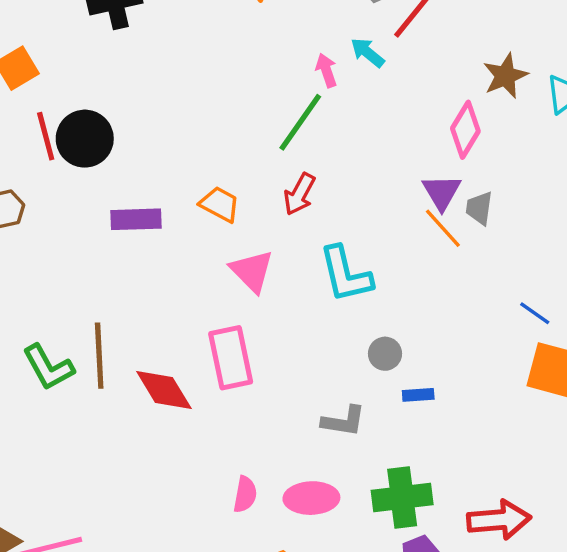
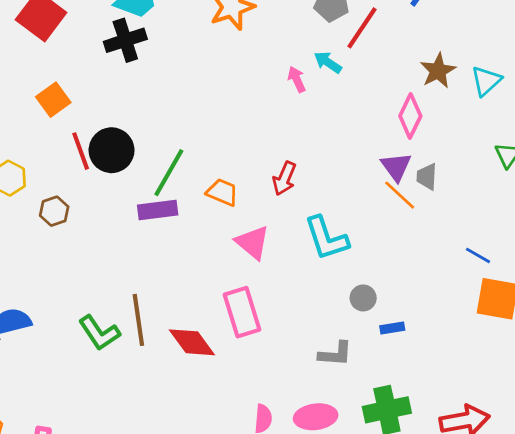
green line: (300, 122) -> (169, 173), moved

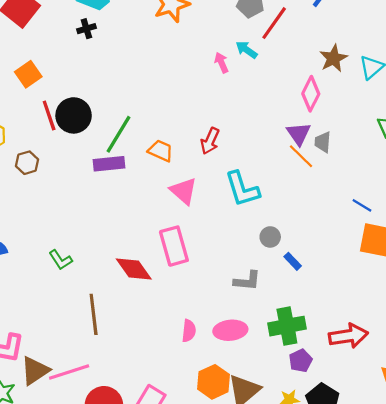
black cross: (125, 40) -> (86, 29), size x0.6
brown line: (138, 320) -> (94, 314), moved
blue rectangle: (392, 328) -> (293, 261), turned 54
green L-shape: (99, 333) -> (61, 260), size x0.7

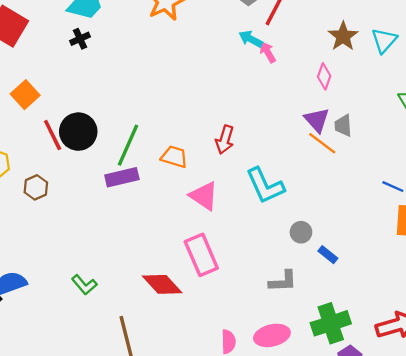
pink arrow: (221, 63) -> (268, 52), moved
pink diamond: (311, 94) -> (324, 76), size x0.7

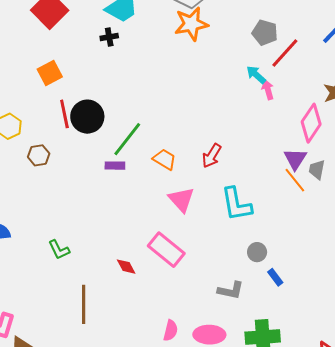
pink diamond: (324, 76) -> (311, 123), size x1.6
purple rectangle: (122, 177) -> (115, 166), size x0.7
pink rectangle: (201, 255) -> (166, 250), turned -42
red diamond: (162, 284) -> (126, 267), size x0.6

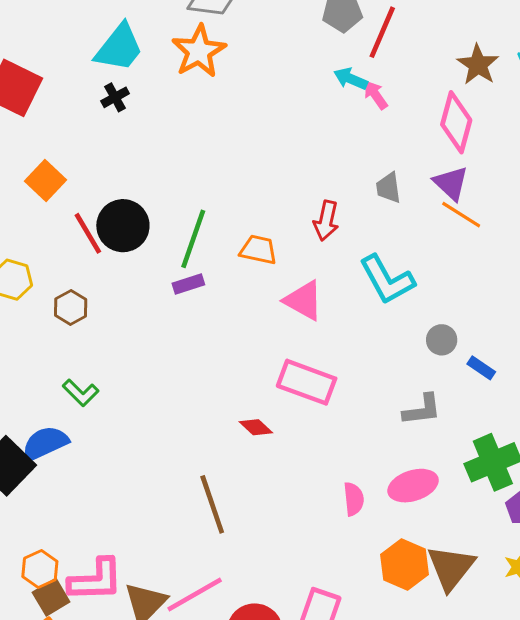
orange star: (191, 24) -> (199, 51), moved
gray trapezoid: (317, 170) -> (388, 188), moved
green L-shape: (59, 250) -> (81, 393), moved

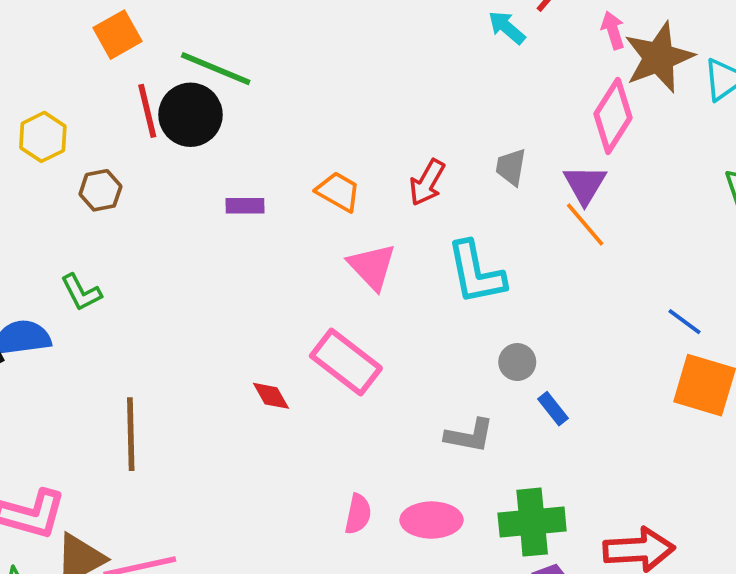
brown star: (478, 65) -> (659, 57), size x1.4
pink arrow: (376, 95) -> (613, 30), moved
green line: (193, 239) -> (216, 69), moved, turned 76
brown line: (212, 504) -> (131, 434), moved

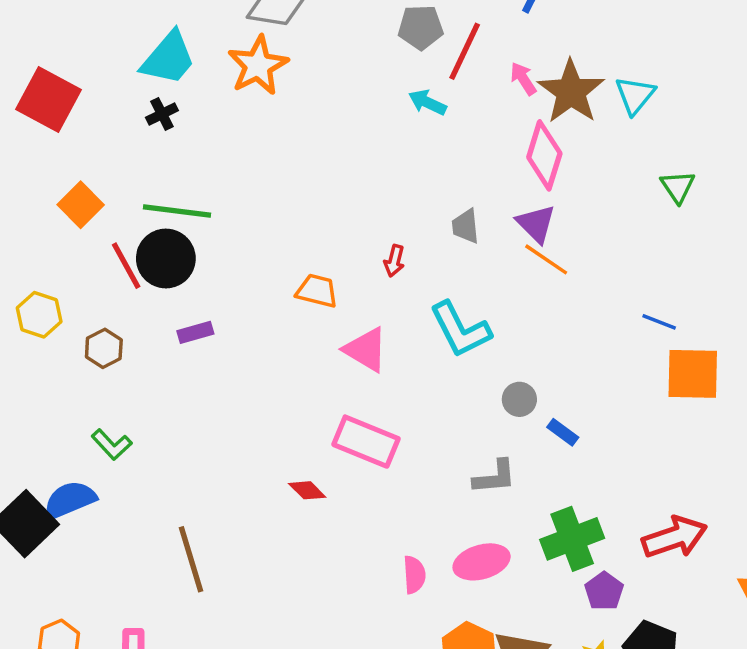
red arrow: (427, 182) -> (394, 261), size x0.7
purple rectangle: (245, 206) -> (195, 332), moved

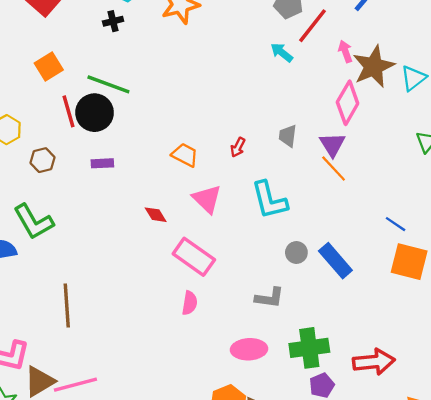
blue rectangle: (563, 432) -> (335, 261), moved, size x1.8
green L-shape: (112, 445) -> (33, 222), size x1.6
red diamond: (307, 490) -> (156, 215), moved
pink semicircle: (414, 575) -> (190, 303), moved

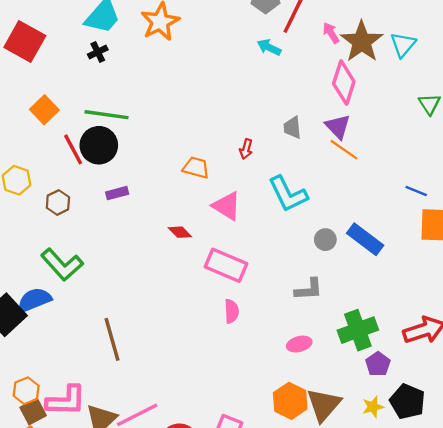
pink ellipse: (249, 349) -> (299, 344), size x0.7

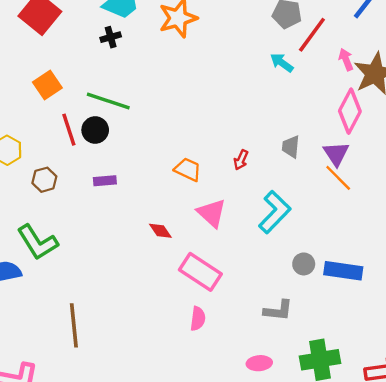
black circle: (99, 145) -> (95, 130), size x0.7
cyan L-shape: (288, 194) -> (275, 212), turned -120
blue rectangle: (365, 239) -> (343, 271), turned -39

